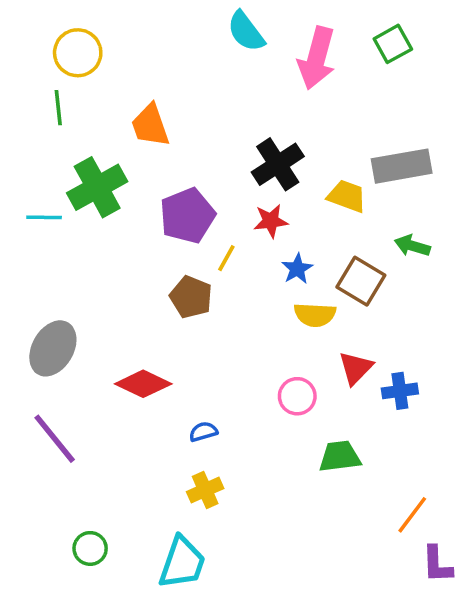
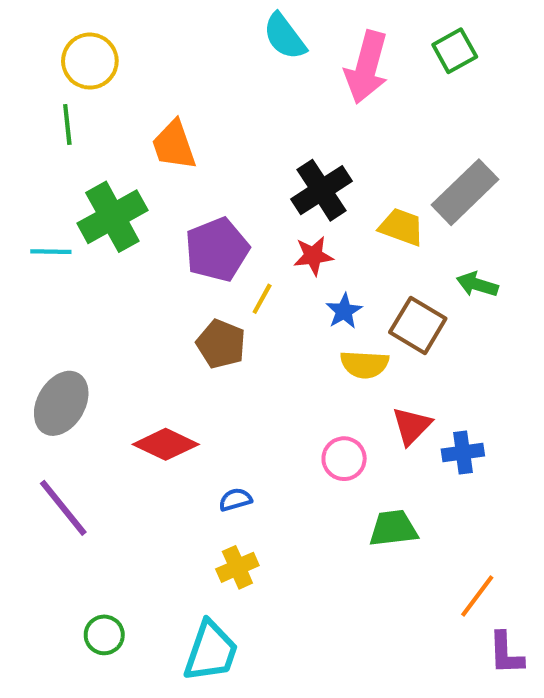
gray rectangle: (402, 166) -> (465, 192), turned -34

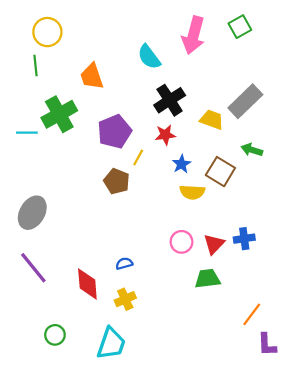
cyan semicircle: (285, 36) -> (149, 57), moved
red triangle: (412, 426) -> (214, 244), moved
red diamond: (166, 444) -> (87, 284), moved, turned 60

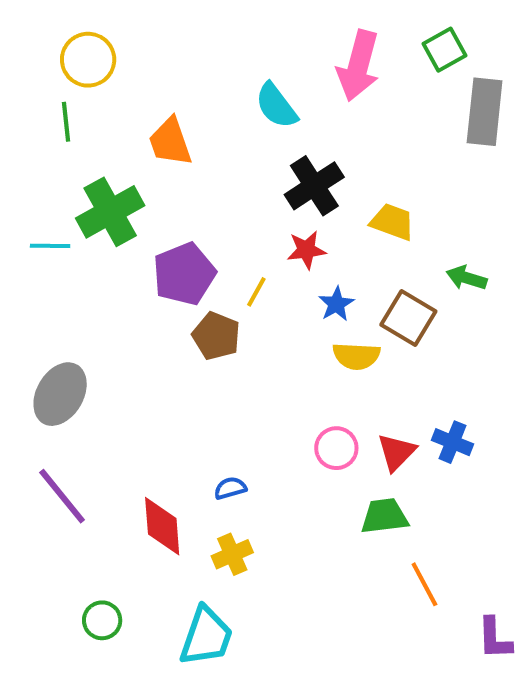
gray rectangle: (245, 101) -> (485, 112), moved, turned -40
purple pentagon: (114, 132) -> (184, 274), moved
blue cross: (244, 239) -> (452, 442), turned 30
orange line: (252, 314) -> (424, 584), moved, turned -65

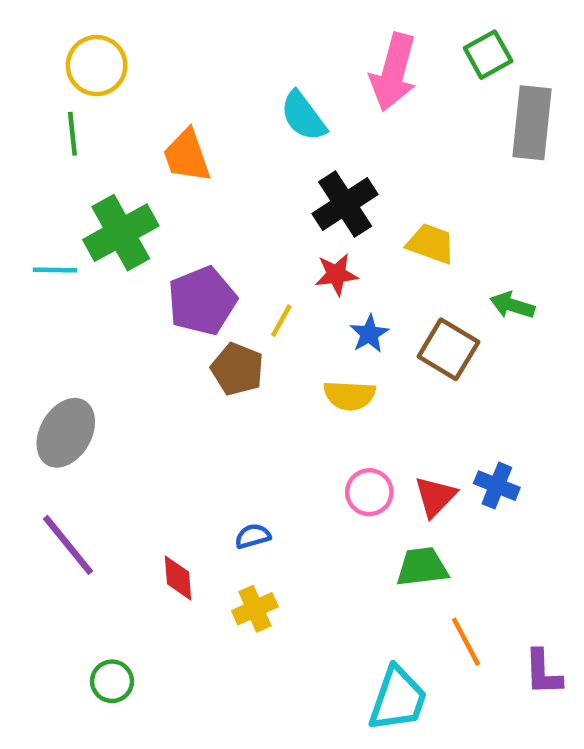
yellow semicircle: (356, 356) -> (349, 395), moved
red diamond: (162, 526) -> (178, 578), size x0.7
cyan trapezoid: (206, 636) -> (398, 699), moved
purple L-shape: (495, 638) -> (543, 672), moved

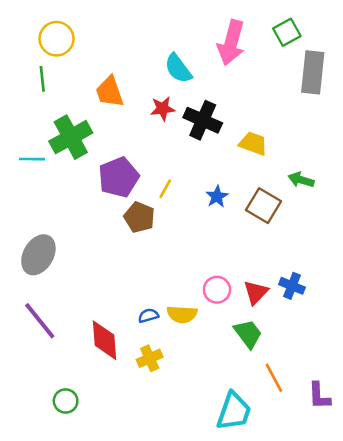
black cross: (345, 204) -> (203, 120), turned -33
red star: (336, 274) -> (163, 109), moved
yellow semicircle: (349, 395) -> (182, 314), moved
green trapezoid: (422, 567) -> (248, 334), turned 60
red diamond: (178, 578) -> (104, 340), size x1.5

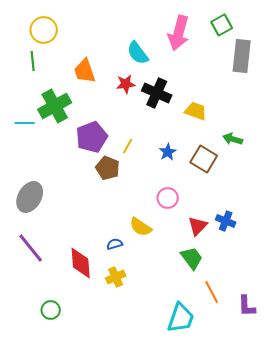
pink circle: (217, 290) -> (168, 198), moved
yellow semicircle: (182, 314) -> (141, 227), moved, turned 30

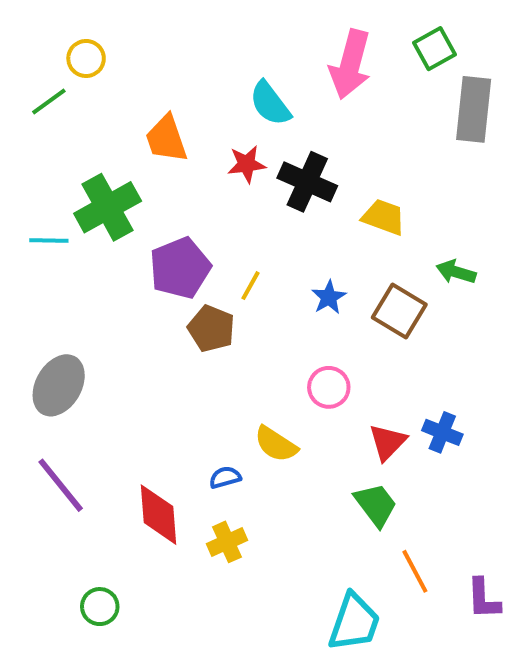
yellow circle: (44, 30) -> (86, 58), size x0.7
green line: (33, 61) -> (49, 102), moved, turned 60

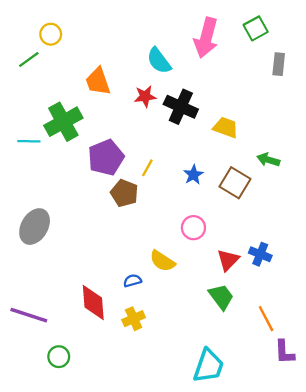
gray rectangle: (474, 109) -> (279, 64), size x0.6
purple line: (61, 485) -> (29, 315), moved, turned -33
orange line: (415, 571) -> (266, 319), moved

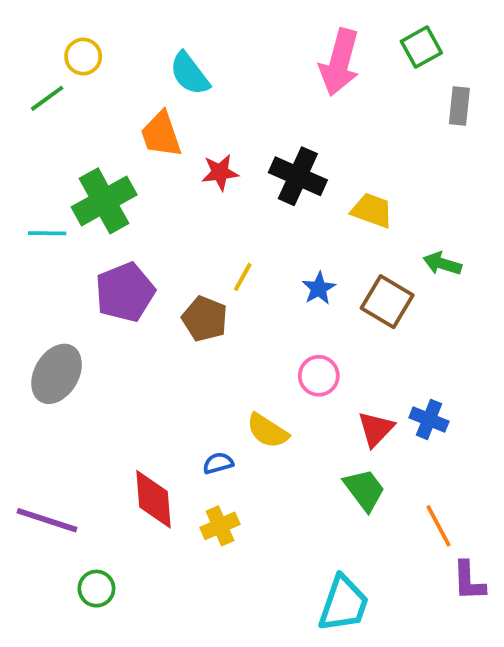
cyan semicircle: (159, 61) -> (190, 74), moved
red star: (145, 96) -> (220, 172), moved
purple pentagon: (106, 157) -> (125, 292), moved

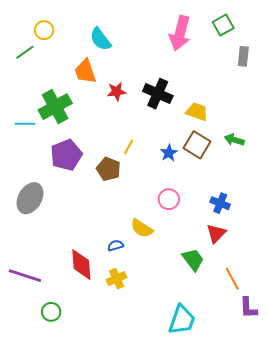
brown square: (387, 302) -> (197, 145), moved
blue cross: (429, 419) -> (220, 203), moved
red triangle: (376, 429) -> (216, 233), moved

